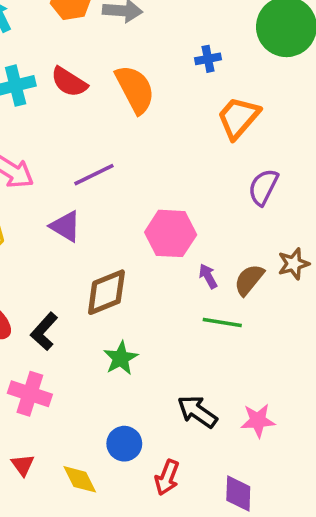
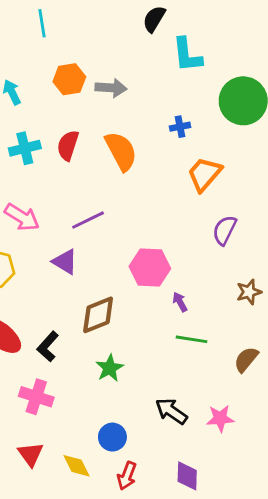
red semicircle: (69, 82) -> (68, 145), turned 76
brown semicircle: (249, 280) -> (246, 359), moved
red triangle: (23, 465) -> (31, 454), size x1.4
red arrow: (167, 477) -> (127, 476), moved
purple diamond: (238, 494) -> (187, 476), moved

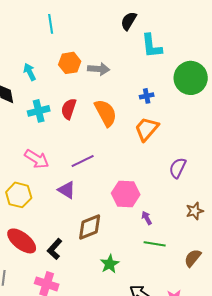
orange trapezoid: (204, 174) -> (147, 129), moved
green star: (110, 368) -> (110, 264), moved

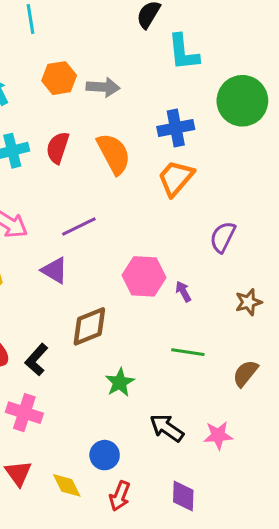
blue cross: (147, 96) -> (176, 128), size x1.6
purple arrow: (147, 218) -> (183, 292), moved

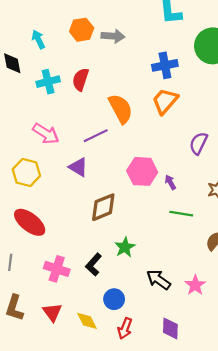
orange semicircle: (114, 154) -> (121, 109), moved
green line: (188, 352) -> (181, 214), moved
black L-shape: (36, 360) -> (93, 265), moved
pink star: (218, 435) -> (195, 285), turned -30

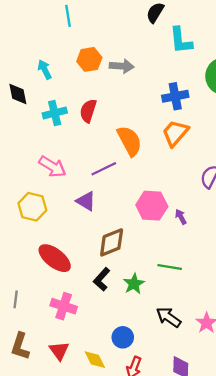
green line: (181, 214) -> (170, 267), moved
red ellipse: (30, 222) -> (55, 258), moved
black L-shape: (93, 265) -> (102, 279), moved

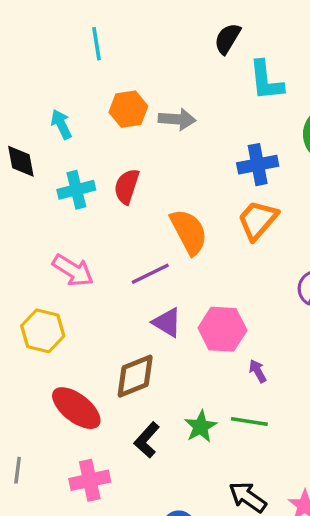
purple triangle: (86, 201) -> (167, 322), moved
purple arrow: (181, 217) -> (258, 371), moved
brown diamond: (112, 242) -> (135, 376), moved
green star: (134, 284) -> (201, 427), moved
pink cross: (64, 306) -> (90, 480), turned -30

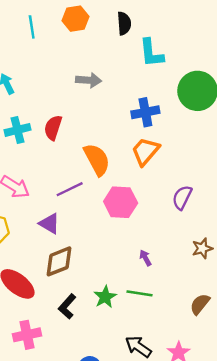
black semicircle: (227, 39) -> (124, 23), turned 145
orange hexagon: (128, 109) -> (76, 19), moved
purple triangle: (167, 322) -> (49, 224), moved
pink hexagon: (222, 329) -> (121, 202), moved

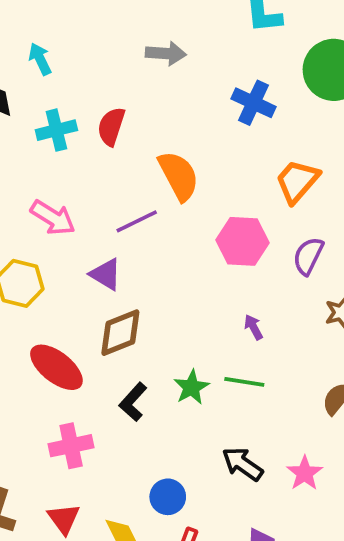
blue cross: (145, 112) -> (253, 103), turned 36
orange trapezoid: (145, 151) -> (297, 181), moved
purple semicircle: (182, 197) -> (308, 256), moved
pink hexagon: (121, 202) -> (243, 241), moved

